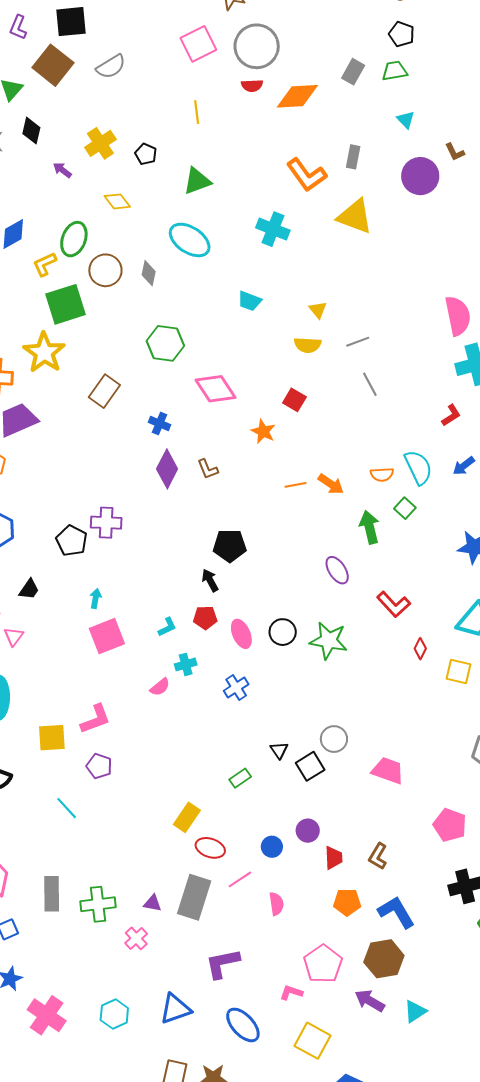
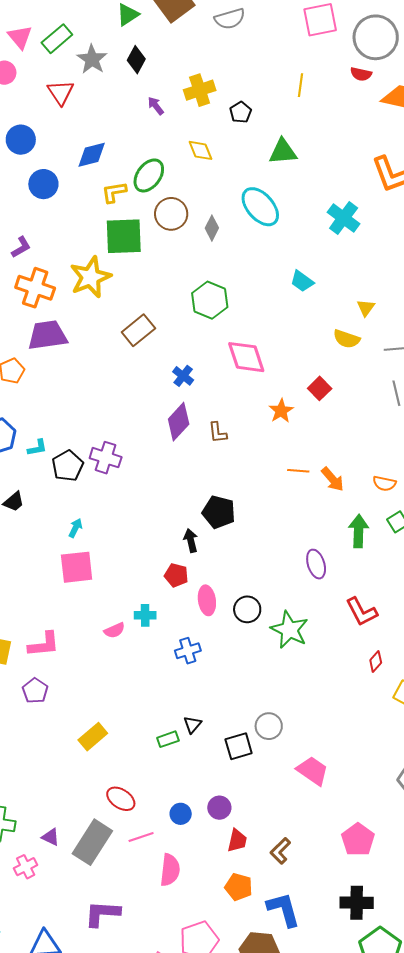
cyan L-shape: (167, 627) -> (37, 448), moved
black triangle: (279, 750) -> (193, 725), moved
yellow rectangle: (187, 817) -> (93, 737), moved
pink semicircle: (276, 904) -> (170, 870), size x1.4

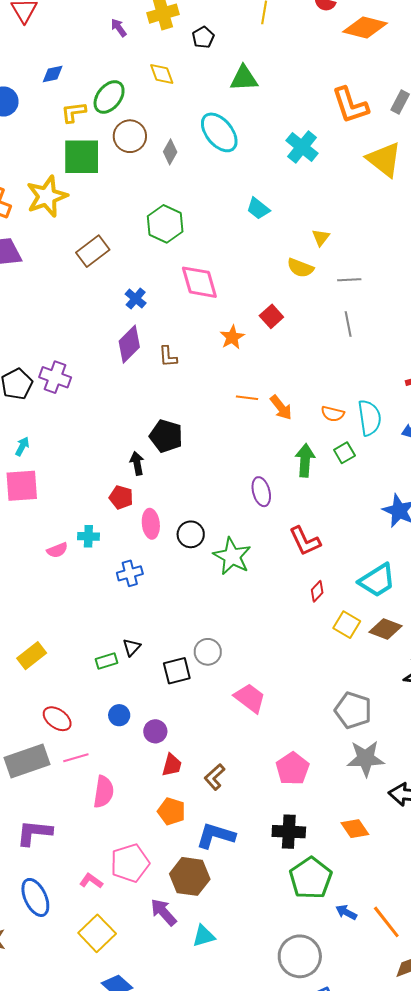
blue diamond: (92, 155) -> (53, 74), size x0.7
blue circle: (181, 814) -> (119, 715), moved
gray rectangle: (92, 842) -> (27, 761), turned 36
blue L-shape: (284, 909) -> (216, 836), turned -60

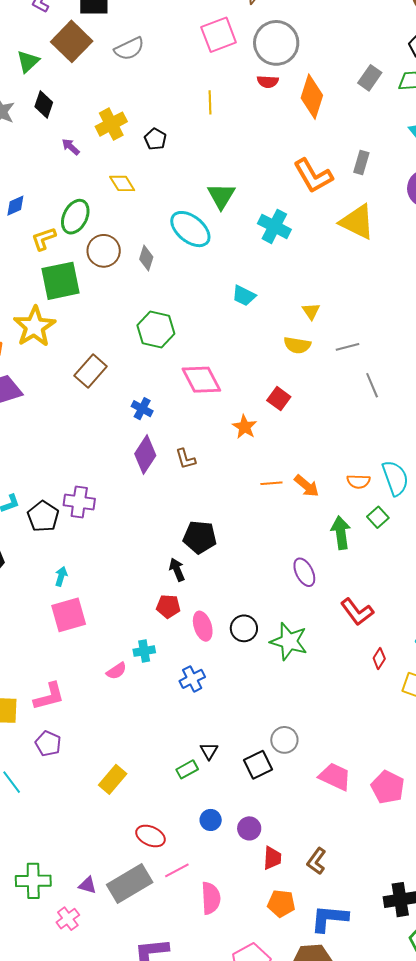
orange diamond: (365, 27) -> (312, 97), turned -75
green triangle: (244, 78) -> (221, 196), moved, turned -44
gray line: (348, 324) -> (372, 385), moved
pink pentagon: (293, 769) -> (388, 787), moved

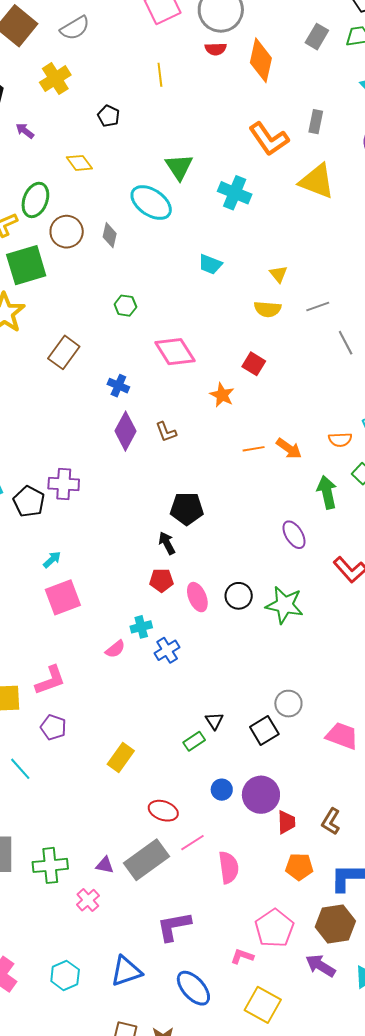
yellow cross: (111, 124) -> (55, 79), moved
green hexagon: (156, 330) -> (125, 306), size x0.6
cyan arrow: (61, 576) -> (52, 560), turned 36
blue cross: (192, 679) -> (167, 650), moved
purple circle: (249, 828) -> (261, 795), size x1.6

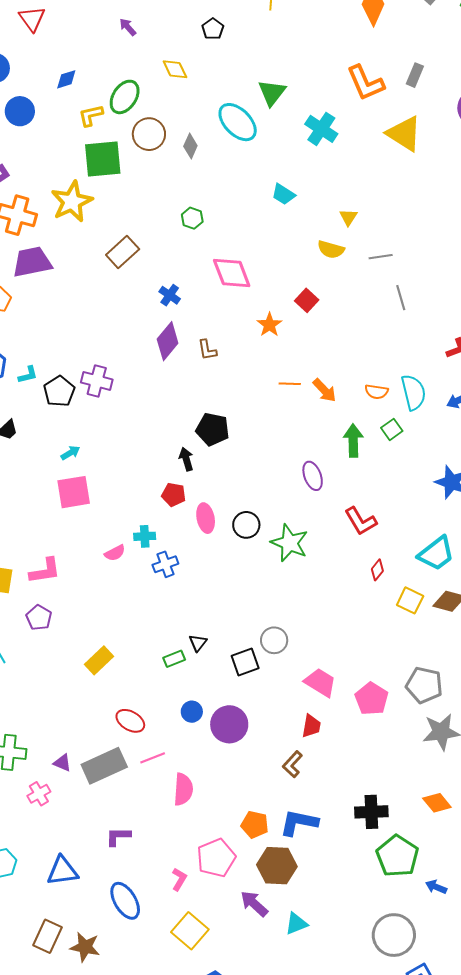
red trapezoid: (286, 822) -> (311, 726), moved
orange pentagon: (299, 867) -> (255, 825), moved
purple L-shape: (174, 926) -> (118, 836), size x0.7
pink L-shape: (242, 956) -> (179, 879), turned 90

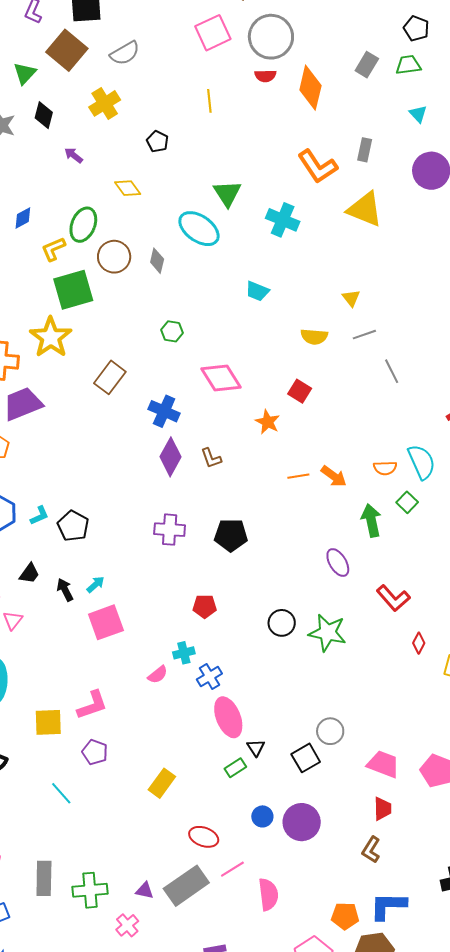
yellow triangle: (348, 217) -> (351, 298), moved
blue cross: (170, 295) -> (164, 411), size x1.4
purple cross: (97, 381) -> (170, 530), moved
black arrow: (186, 459) -> (65, 590), moved
pink ellipse: (206, 518) -> (228, 717), moved, size x1.4

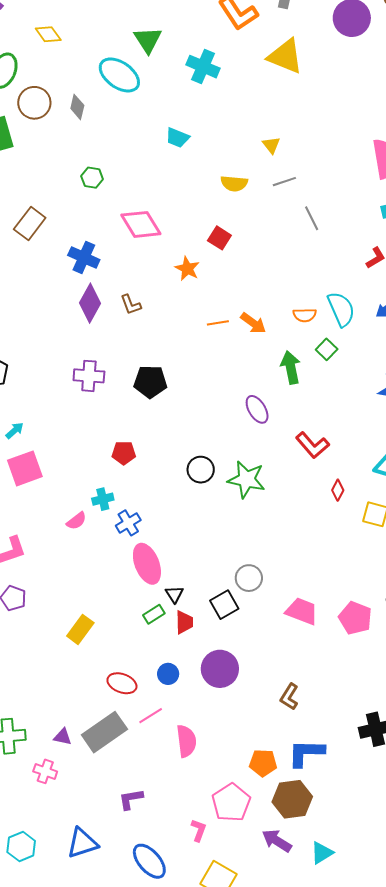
red trapezoid: (383, 809) -> (184, 622), moved
blue circle: (262, 816) -> (168, 674), moved
pink cross: (127, 925) -> (45, 771), turned -30

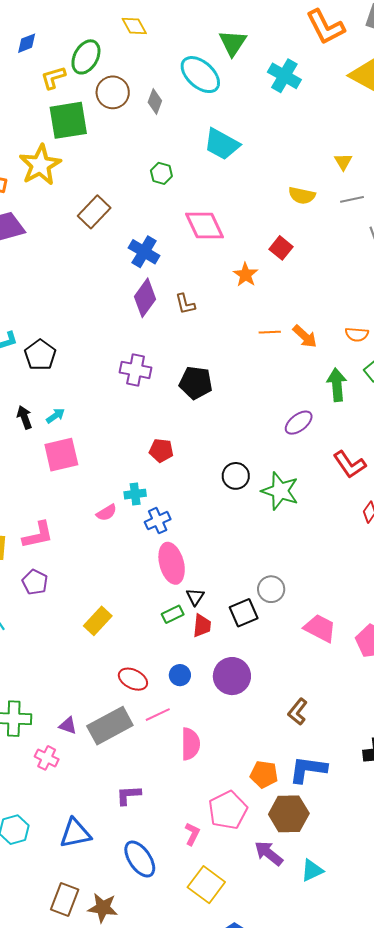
cyan trapezoid: (177, 138) -> (222, 144), moved, size x1.5
purple ellipse: (257, 409) -> (299, 423), turned 76

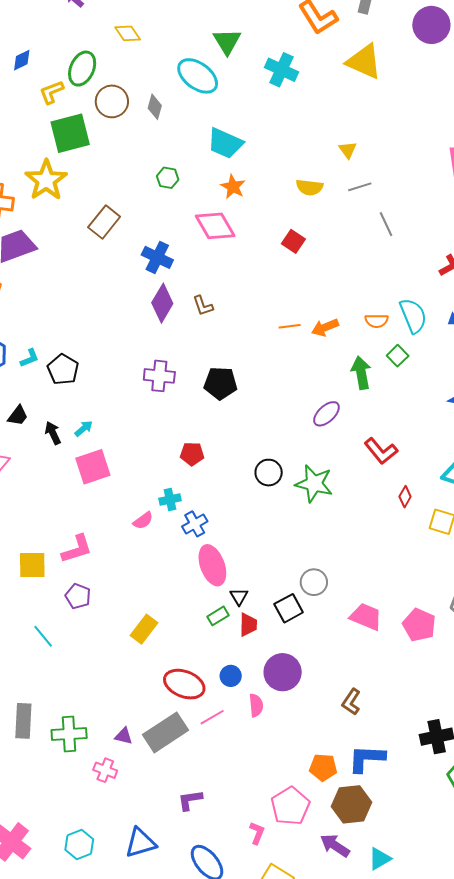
orange star: (246, 275) -> (233, 187), moved
orange arrow: (305, 336) -> (325, 327), turned 120
red ellipse: (133, 679) -> (184, 684), size x1.4
pink semicircle: (190, 744) -> (256, 705), moved, size x0.7

